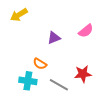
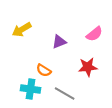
yellow arrow: (19, 15) -> (22, 30), moved
red star: (83, 74) -> (88, 67), moved

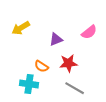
red star: (88, 67) -> (68, 63), moved
gray line: (65, 93) -> (75, 88), moved

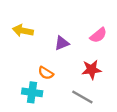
yellow arrow: (21, 28) -> (23, 31), turned 42
red star: (68, 63) -> (91, 70), moved

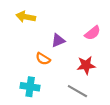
yellow arrow: (23, 31) -> (26, 17), moved
orange semicircle: (46, 73) -> (43, 59), moved

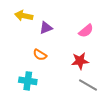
purple triangle: (58, 40) -> (46, 28), moved
gray line: (77, 91) -> (88, 85), moved

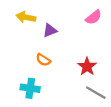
pink semicircle: (86, 31) -> (94, 17), moved
red star: (80, 61) -> (87, 66), turned -30

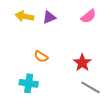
purple triangle: (50, 30) -> (49, 17), moved

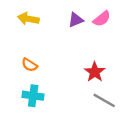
purple triangle: (49, 17) -> (76, 20), moved
orange semicircle: (41, 57) -> (30, 65), moved

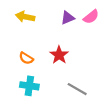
red star: (95, 72) -> (59, 55), moved
gray line: (104, 100) -> (77, 89), moved

